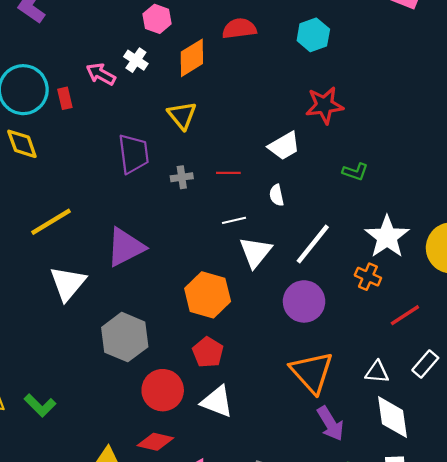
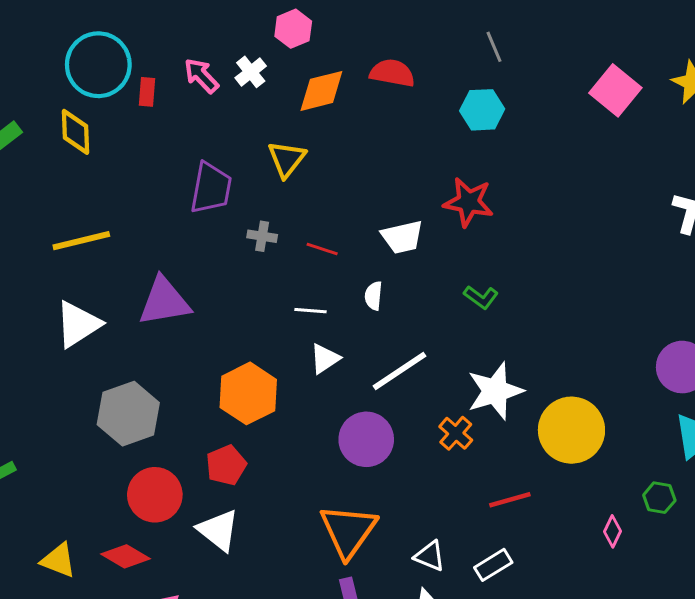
white triangle: (255, 252) -> (325, 359), size x0.7
red line: (405, 315) -> (510, 500), moved

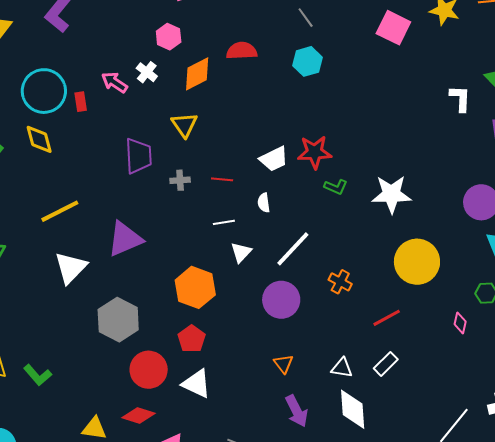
red star: (469, 202) -> (315, 152), moved
white star: (495, 391) -> (391, 194), moved, turned 30
orange triangle: (348, 531) -> (283, 364), size x0.5

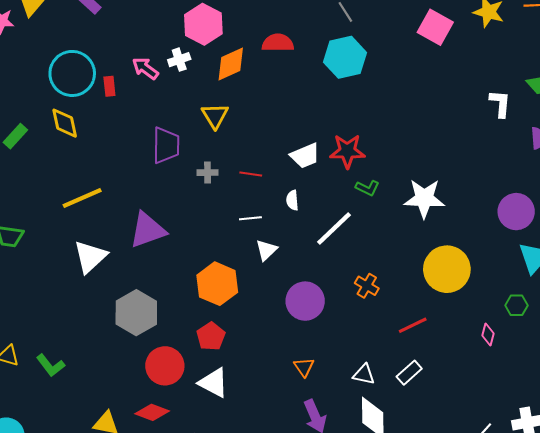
pink hexagon: (169, 37) -> (203, 24), size x1.5
cyan hexagon: (307, 61) -> (345, 57), size x1.4
white cross: (147, 72) -> (179, 60), turned 30
white line: (293, 249) -> (334, 228), moved

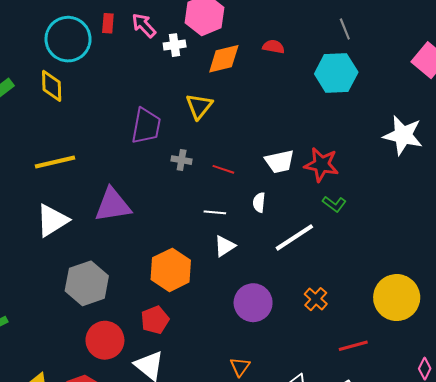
red semicircle: (278, 43) -> (274, 47), size x0.7
pink arrow: (145, 68) -> (144, 25), moved
red rectangle: (109, 86) -> (108, 23), moved
white star: (424, 198) -> (403, 135), moved

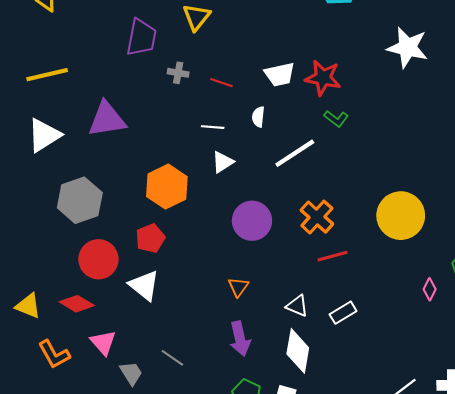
orange cross: (316, 299) -> (317, 217), size x1.4
red line: (353, 346) -> (333, 256), moved

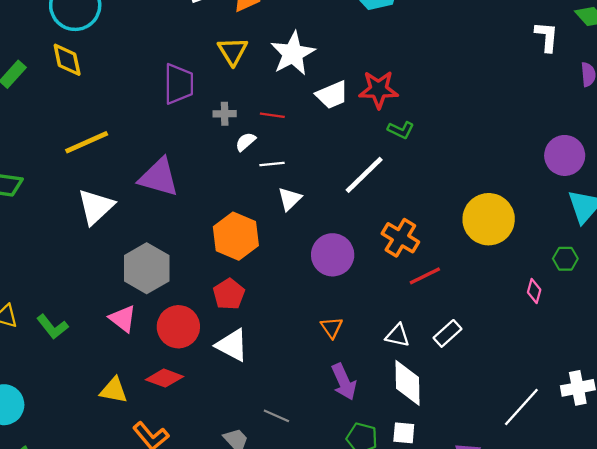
white star: (408, 48) -> (293, 54), moved, turned -30
white semicircle: (258, 117) -> (246, 142), moved, turned 54
purple triangle: (107, 119) -> (159, 177), turned 36
pink triangle: (103, 343) -> (123, 319), moved

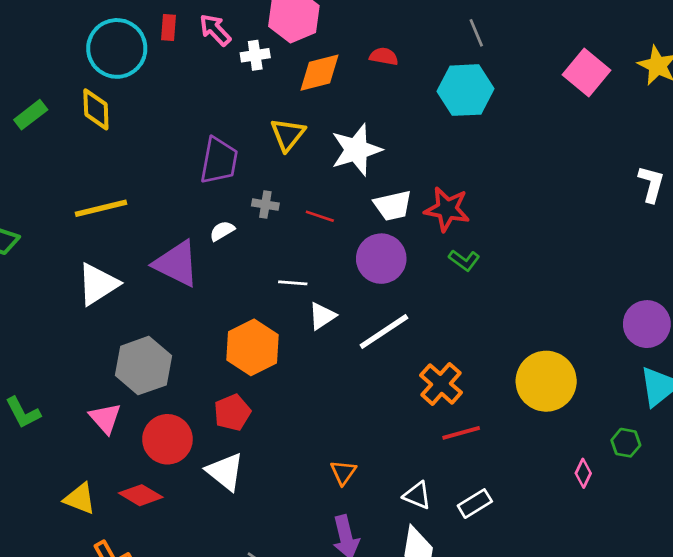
white semicircle: (246, 142) -> (222, 231), moved
white line: (272, 164) -> (293, 283), moved
white line: (364, 175) -> (384, 332), moved
purple circle: (333, 255) -> (381, 259), moved

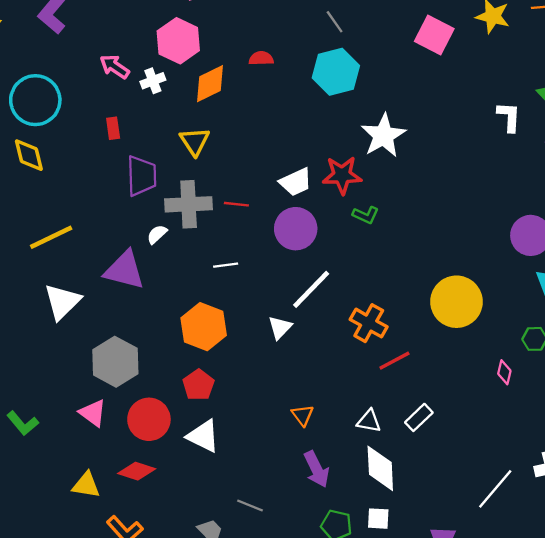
red rectangle: (169, 27) -> (113, 128), moved
white star: (356, 150) -> (383, 136), moved
gray cross: (265, 205) -> (189, 204), size x2.0
white triangle: (322, 316) -> (280, 327), moved

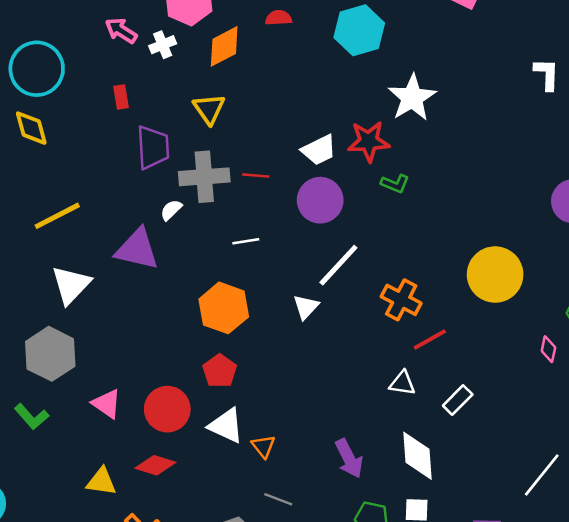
gray hexagon: (115, 362) -> (50, 354), moved
orange triangle: (303, 415) -> (263, 446), moved
white triangle: (369, 421) -> (402, 383), moved

